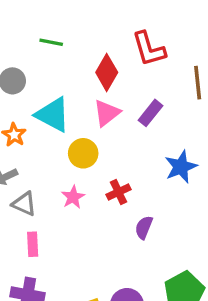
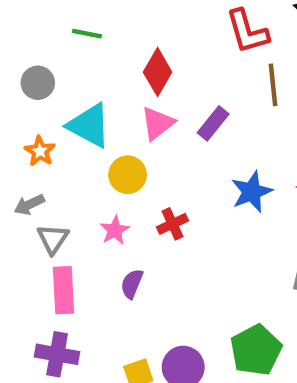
red L-shape: (149, 49) -> (247, 31), moved
gray triangle: (24, 204) -> (53, 239), turned 40
purple semicircle: (144, 227) -> (132, 284), moved
pink rectangle: (33, 244) -> (63, 290), size x1.5

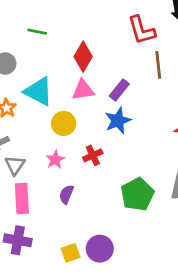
pink triangle: (158, 123) -> (83, 90), turned 30
blue star: (252, 192) -> (118, 121), moved
green pentagon: (256, 350) -> (137, 194), moved

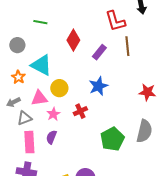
pink triangle: (83, 90) -> (39, 98), moved
purple rectangle: (119, 90) -> (99, 52), moved
gray triangle: (15, 165) -> (24, 118), turned 35
purple semicircle: (66, 194) -> (51, 137), moved

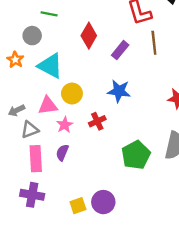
gray circle: (17, 45) -> (32, 36), moved
orange star: (18, 77) -> (15, 60), moved
blue star: (98, 86) -> (119, 91), turned 30

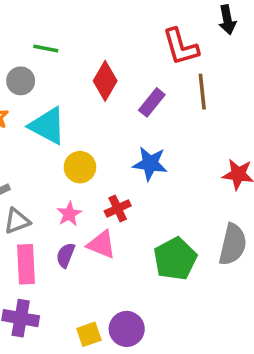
pink triangle: (48, 106) -> (102, 244), moved, turned 30

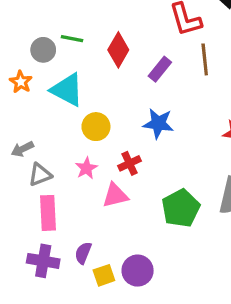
green line: (46, 49) -> (72, 39), moved
pink triangle: (102, 244) -> (115, 195), turned -36
purple semicircle: (66, 255) -> (83, 253), moved

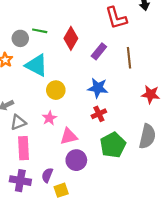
brown line: (205, 59) -> (129, 58), moved
red cross: (130, 163) -> (99, 114), moved
purple circle: (138, 271) -> (76, 160), moved

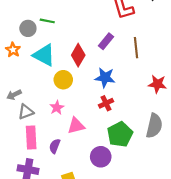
red diamond: (71, 38) -> (78, 55), moved
purple circle: (76, 160) -> (101, 157), moved
purple semicircle: (47, 175) -> (55, 146), moved

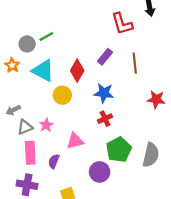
green line: (47, 21) -> (46, 37), turned -40
pink star: (57, 108) -> (46, 125), moved
gray semicircle: (154, 126) -> (151, 155), moved

